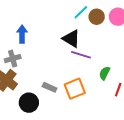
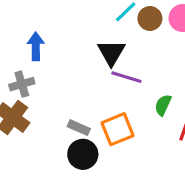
black triangle: (71, 39) -> (111, 53), turned 30
black circle: (29, 103) -> (83, 154), moved

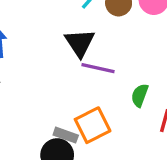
gray rectangle: (79, 128) -> (66, 135), moved

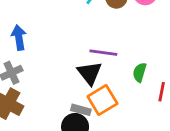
black triangle: (80, 43) -> (89, 73), moved

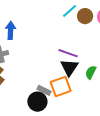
black triangle: (89, 73) -> (69, 67), moved

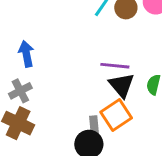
gray rectangle: (44, 90) -> (94, 126), turned 72

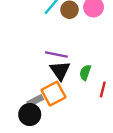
gray rectangle: (94, 126) -> (35, 101), turned 63

